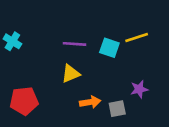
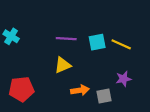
yellow line: (137, 37) -> (121, 44), moved, turned 42
cyan square: (109, 48) -> (97, 42), turned -30

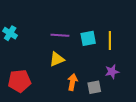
yellow line: (121, 44) -> (110, 40), turned 66
orange arrow: (80, 90) -> (72, 82), turned -70

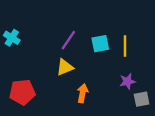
purple line: (60, 35) -> (68, 40), turned -60
gray square: (94, 87) -> (142, 99), moved

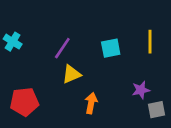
purple line: (68, 40) -> (62, 48), moved
yellow line: (125, 46) -> (150, 42), moved

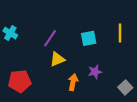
purple star: (141, 90) -> (95, 72), moved
gray square: (157, 110) -> (125, 87), turned -32

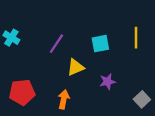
yellow triangle: (57, 59) -> (75, 67), moved
orange arrow: (73, 82) -> (64, 99), moved

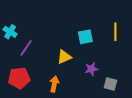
purple line: (56, 44) -> (26, 48), moved
gray square: (142, 99) -> (110, 84), moved, turned -32

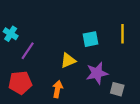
purple star: (91, 69) -> (97, 73), size x1.5

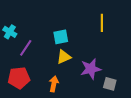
yellow line: (123, 34) -> (102, 23), moved
cyan square: (91, 39) -> (61, 37), moved

